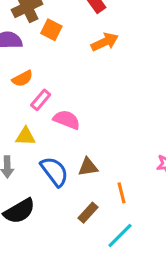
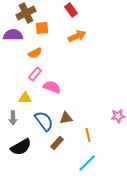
orange square: (51, 30) -> (42, 28), turned -32
orange semicircle: (22, 79) -> (35, 53), moved
brown rectangle: (88, 213) -> (57, 143), moved

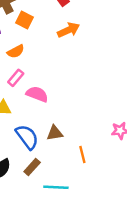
orange square: (42, 28) -> (25, 20), turned 32
brown rectangle: (57, 143) -> (32, 167), moved
cyan line: (87, 163) -> (56, 187), moved, turned 48

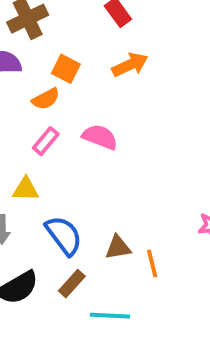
orange square: (25, 20) -> (66, 69), moved
pink semicircle: (37, 94) -> (100, 137), moved
brown triangle: (55, 133) -> (118, 247), moved

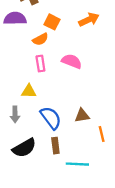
pink rectangle: (46, 141) -> (40, 64), turned -49
brown triangle: (118, 247) -> (82, 116), moved
brown rectangle: (72, 284) -> (55, 146), turned -49

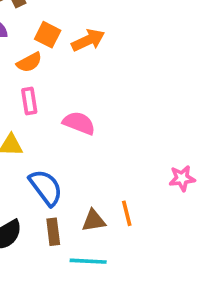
orange arrow: (89, 20) -> (88, 40), moved
pink semicircle: (72, 61) -> (79, 123), moved
brown triangle: (82, 116) -> (94, 221), moved

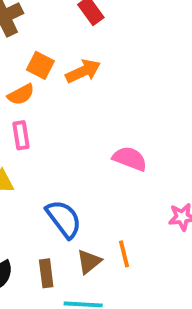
pink semicircle: (79, 123) -> (130, 159), moved
blue semicircle: (46, 188) -> (64, 219), moved
brown triangle: (94, 221) -> (89, 262), turned -30

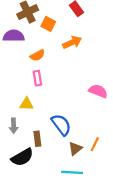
orange square: (40, 65) -> (48, 24), moved
orange line: (124, 254) -> (95, 144), turned 40
brown rectangle: (46, 273) -> (37, 139), moved

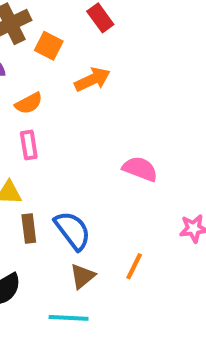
brown rectangle: (37, 139) -> (29, 228), moved
brown triangle: (75, 149) -> (82, 276), moved
cyan line: (72, 172) -> (69, 318), moved

